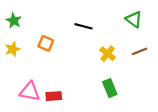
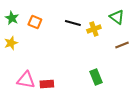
orange square: (46, 43) -> (35, 22), moved
yellow cross: (108, 54) -> (94, 29), moved, turned 32

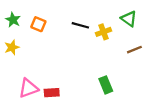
pink triangle: (26, 80) -> (28, 88), turned -30

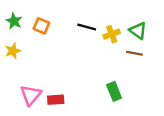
green triangle: (129, 19) -> (138, 31), moved
brown line: (134, 50) -> (134, 53), moved, turned 32
pink triangle: (28, 88) -> (31, 95), turned -30

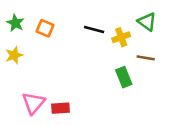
green triangle: (138, 31) -> (147, 22), moved
green rectangle: (114, 91) -> (124, 77), moved

